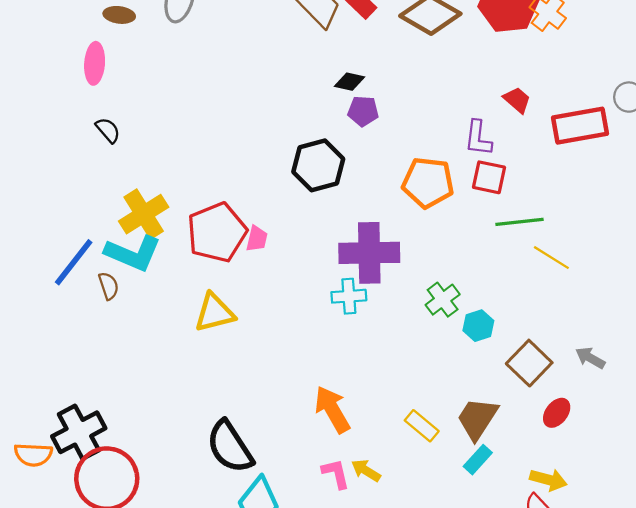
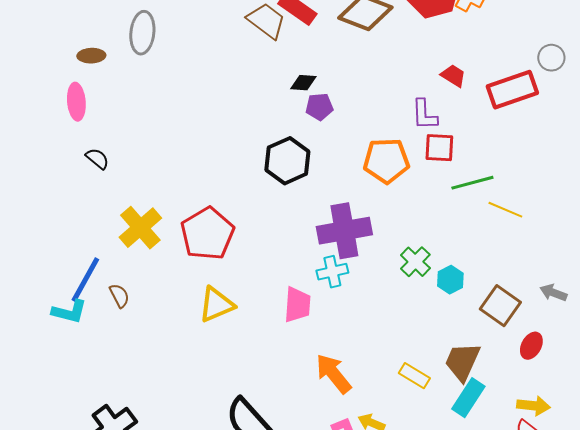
pink trapezoid: (257, 239) -> (297, 305), moved, size x1.5
cyan L-shape: (133, 253) -> (69, 312), moved, size x0.7
cyan rectangle: (478, 460) -> (468, 398), size x1.4

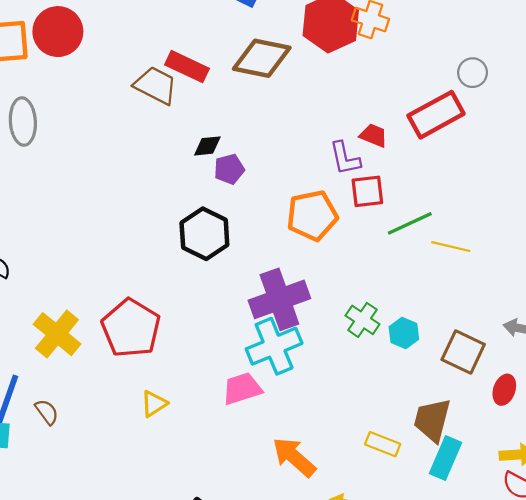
red trapezoid: (453, 76) -> (374, 135), moved
cyan cross: (332, 272) -> (274, 346), size x1.6
yellow triangle: (216, 305) -> (154, 404), size x0.7
pink trapezoid: (297, 305) -> (242, 389), turned -102

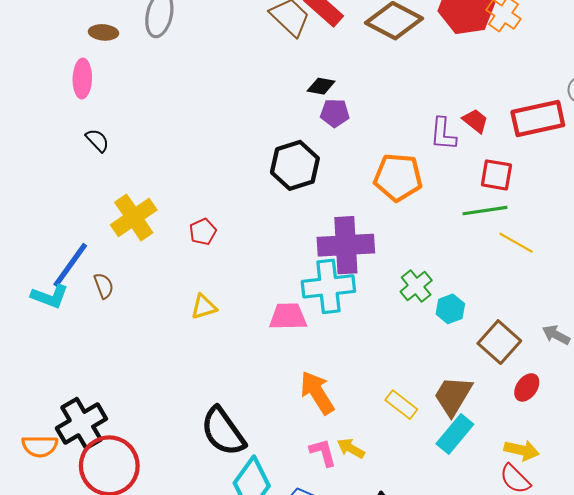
red square: (367, 191) -> (496, 175), moved
red pentagon: (131, 328) -> (203, 232), size x0.5

